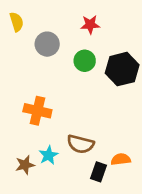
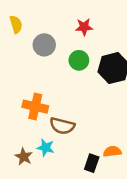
brown semicircle: (80, 144) -> (62, 126), moved
cyan star: (49, 155) -> (46, 148), turned -30
brown star: (25, 165) -> (24, 157), turned -30

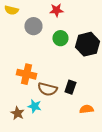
yellow semicircle: (16, 24) -> (11, 10), turned 120
red star: (84, 27) -> (56, 10), moved
black rectangle: (92, 163) -> (70, 87), moved

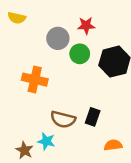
red star: (56, 10) -> (86, 26), moved
gray circle: (33, 26) -> (58, 38), moved
orange cross: (26, 74) -> (35, 80), moved

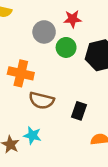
brown semicircle: (63, 119) -> (41, 100), moved

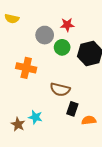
brown semicircle: (41, 100) -> (60, 89), moved
black rectangle: (79, 111) -> (72, 109), moved

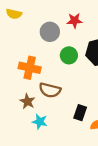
green circle: (62, 47) -> (69, 55), moved
brown semicircle: (60, 89) -> (50, 90), moved
brown star: (18, 124) -> (27, 101), moved

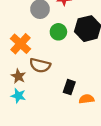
orange cross: (30, 68) -> (21, 44), turned 30
cyan star: (40, 122) -> (18, 96), moved

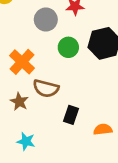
black rectangle: (69, 87) -> (71, 115), moved
cyan star: (18, 96) -> (26, 141), moved

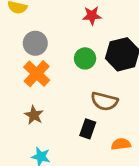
gray circle: (46, 20) -> (35, 43), moved
brown semicircle: (46, 88) -> (104, 101), moved

